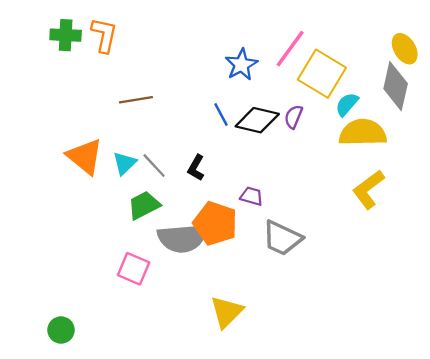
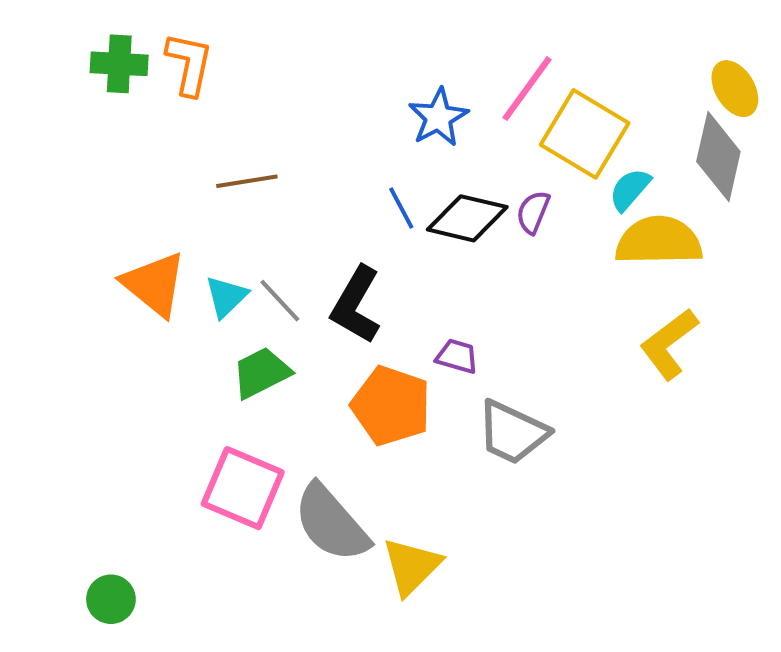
black L-shape: (196, 168) -> (356, 305), size x1.6
gray semicircle: (182, 238) -> (331, 523), moved, turned 54
pink square: (134, 269) -> (243, 488), size x1.4

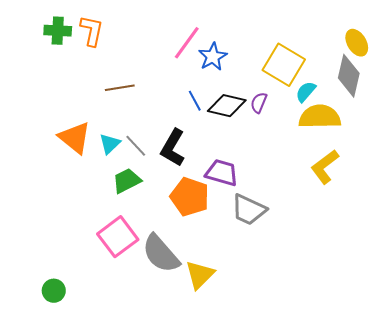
pink line: (527, 89) -> (187, 43), moved
purple trapezoid: (457, 356) -> (222, 173), size x1.6
pink square: (243, 488) -> (118, 237), turned 30

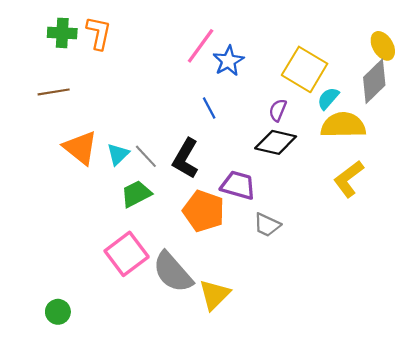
gray diamond: (349, 76) -> (374, 81), turned 33
brown line: (120, 88) -> (54, 92), moved
black diamond: (227, 106) -> (276, 142), moved
gray trapezoid: (249, 210) -> (267, 225), size x0.7

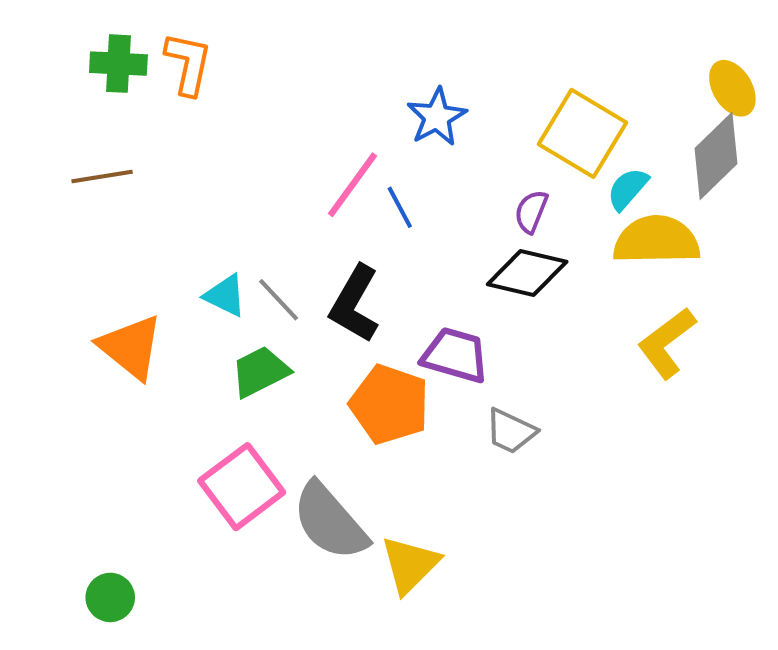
pink line: (201, 46) -> (353, 185), moved
orange triangle: (80, 148) -> (131, 347), moved
cyan triangle: (118, 154) -> (225, 296), turned -50

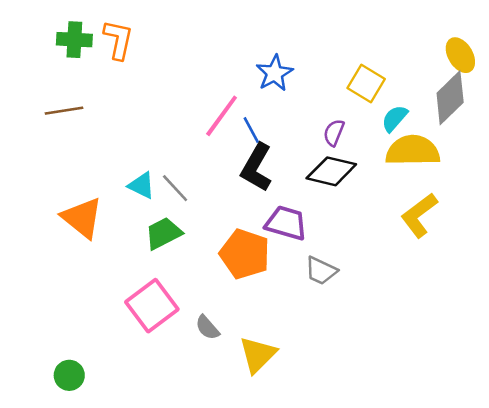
yellow square: (583, 133) -> (366, 84), size x0.7
black L-shape: (355, 304) -> (256, 167), moved
gray semicircle: (330, 521) -> (207, 328), size x0.5

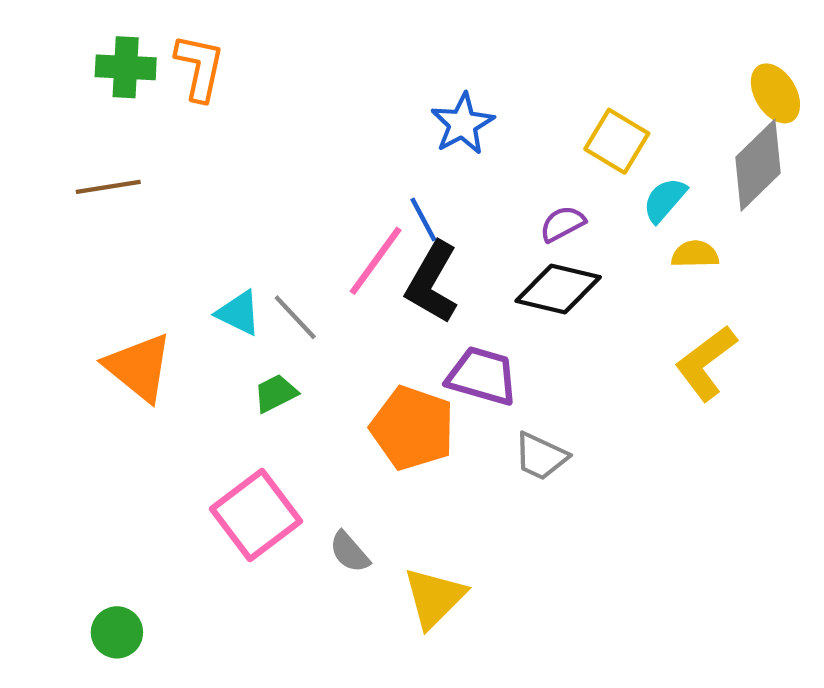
pink line: (222, 116) -> (376, 261), moved
purple semicircle: (334, 133) -> (562, 224), turned 40
yellow semicircle: (413, 151) -> (695, 254), size x0.5
green trapezoid: (163, 233) -> (276, 393), size x0.7

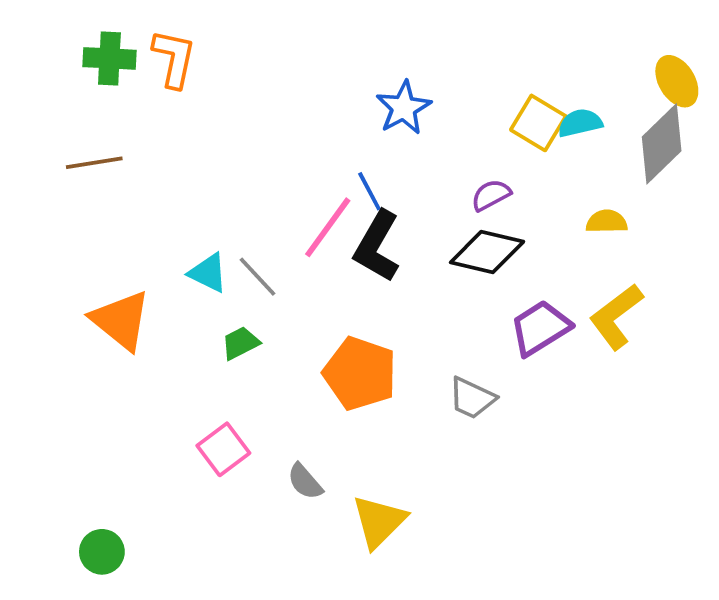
cyan semicircle: (665, 200) -> (580, 123), moved, turned 36
purple trapezoid: (482, 376) -> (540, 328), moved, turned -48
pink square: (256, 515) -> (223, 449), size x0.7

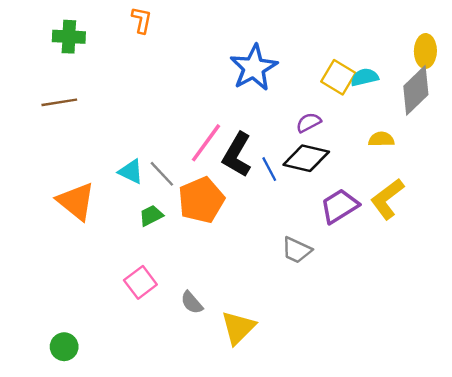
orange L-shape: (174, 58) -> (142, 20), moved, size x0.7
yellow ellipse: (677, 81) -> (425, 51), turned 32
blue star: (404, 108) -> (254, 68), size x1.4
blue line: (369, 191) -> (269, 169), moved
orange pentagon: (360, 373) -> (201, 200), moved, turned 30

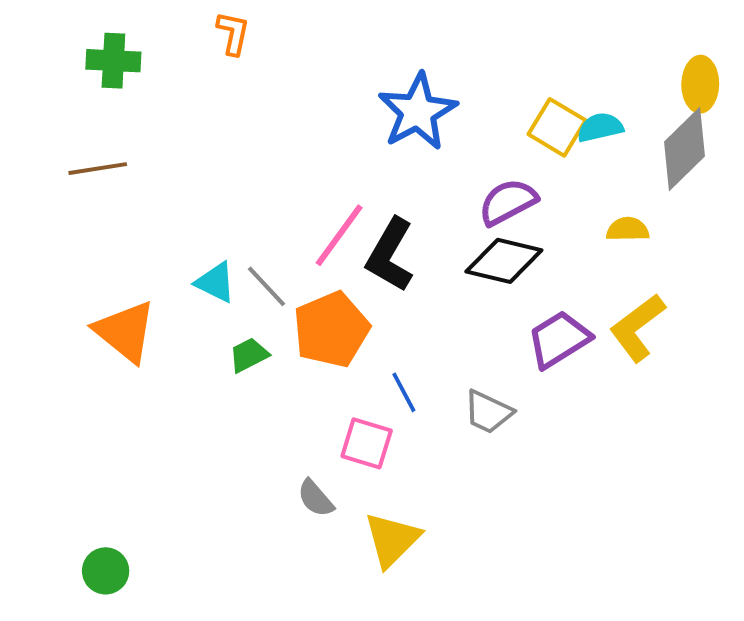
purple semicircle: (309, 123) -> (508, 202), size x1.4
blue line: (269, 169) -> (404, 392), moved
pink square: (140, 282) -> (367, 443), moved, turned -36

